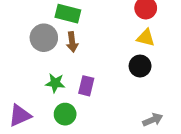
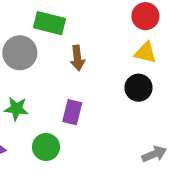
brown arrow: (72, 42) -> (77, 58), moved
green star: (55, 83) -> (16, 109), moved

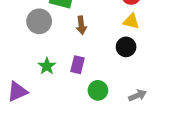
green star: (16, 109) -> (47, 66), moved, turned 30
green circle: (46, 147) -> (98, 90), moved

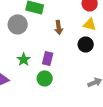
brown arrow: (81, 25) -> (59, 27), moved
green circle: (98, 90) -> (45, 78), moved

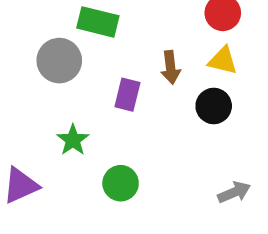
brown arrow: (59, 27) -> (171, 67), moved
purple rectangle: (48, 58) -> (127, 95), moved

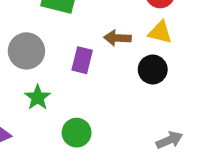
gray circle: (59, 61) -> (26, 51), moved
brown arrow: (171, 67) -> (117, 38), turned 100

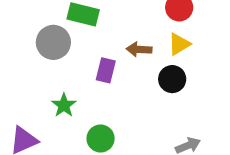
yellow triangle: (160, 32) -> (179, 44), turned -45
gray circle: (26, 51) -> (53, 42), moved

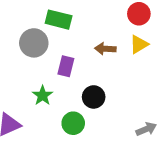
purple rectangle: (106, 70) -> (66, 66), moved
black circle: (172, 79) -> (94, 97), moved

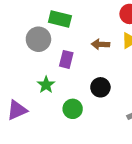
black circle: (94, 97) -> (100, 87), moved

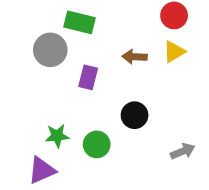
green star: (46, 85) -> (57, 136), moved, turned 30
purple triangle: (17, 110) -> (42, 170), moved

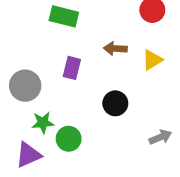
gray circle: (50, 50) -> (25, 86), moved
yellow triangle: (174, 52) -> (152, 60), moved
green circle: (97, 144) -> (69, 139), moved

